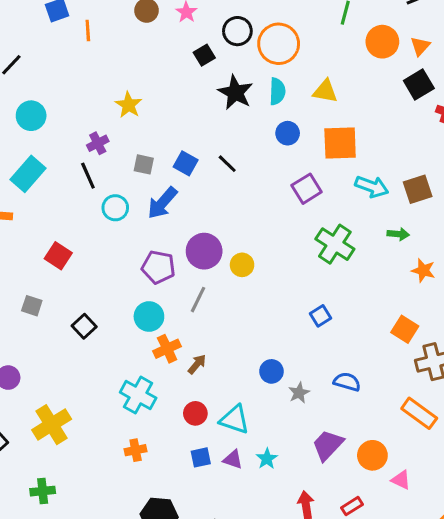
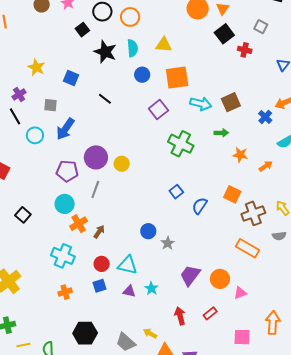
orange circle: (279, 44) -> (130, 17), size x0.7
blue square: (186, 163) -> (71, 78), moved
blue semicircle: (347, 382) -> (200, 206), moved, turned -66
blue square: (201, 457) -> (99, 286), moved
pink triangle: (401, 480) -> (240, 293), turned -40

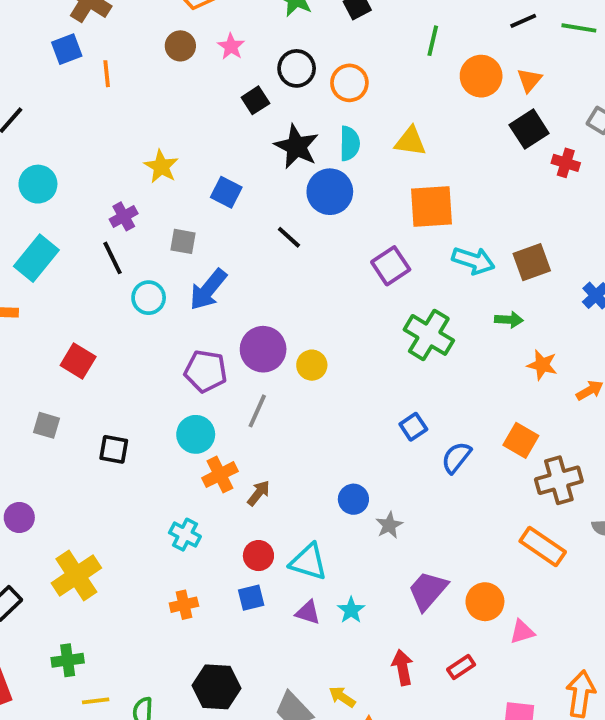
blue circle: (142, 75) -> (330, 192), moved, size x1.5
black square: (23, 215) -> (114, 449), turned -35
cyan cross: (63, 256) -> (185, 535), size x0.7

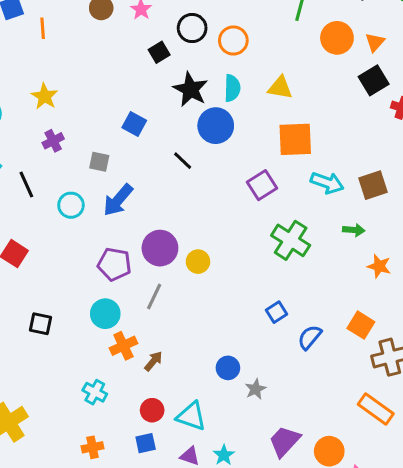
yellow star: (161, 166) -> (45, 96), moved
black line: (113, 258) -> (26, 184), moved

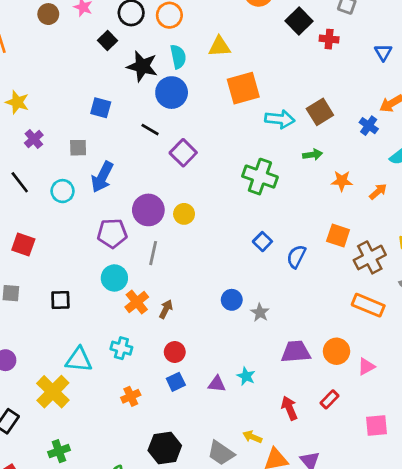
purple square: (262, 185) -> (183, 153), moved
cyan triangle: (191, 416) -> (79, 360), moved
purple trapezoid: (285, 441) -> (296, 352), turned 56

